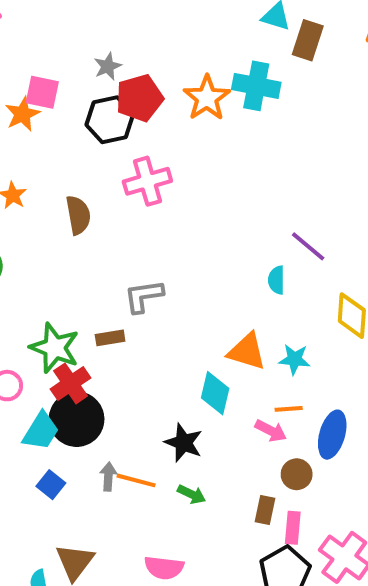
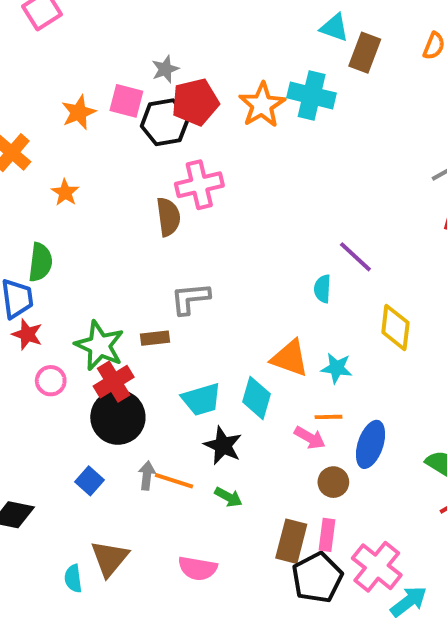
pink square: (42, 92) -> (126, 101), moved
brown semicircle: (78, 215) -> (168, 217), moved
cyan trapezoid: (41, 431) -> (201, 399), moved, turned 39
brown rectangle: (265, 510) -> (291, 541), moved, size x1.5

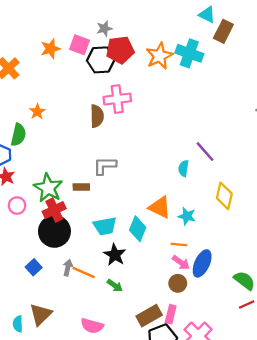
orange star: (65, 192) -> (37, 112), moved
pink arrow: (310, 438) -> (181, 263), moved
brown rectangle: (291, 541) -> (149, 316), turned 40

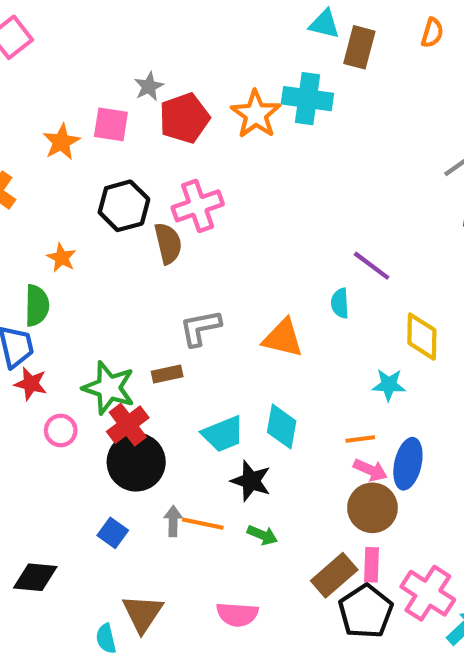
black hexagon: (101, 60) -> (124, 206), moved
orange triangle: (160, 207) -> (283, 338), moved
cyan star: (187, 216) -> (389, 385), moved
brown circle: (178, 283) -> (372, 508), size x1.5

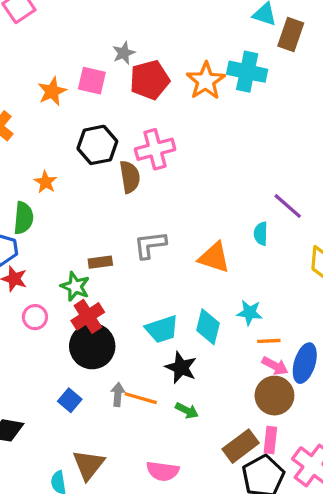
brown rectangle: (167, 374) -> (100, 262), moved
cyan star: (389, 385) -> (250, 313), moved
green star: (109, 388) -> (75, 286), size x0.7

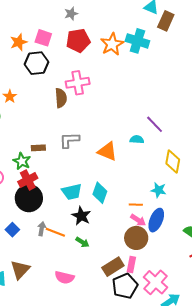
gray star: (124, 53) -> (71, 14), moved
black hexagon: (97, 145) -> (36, 63), moved
cyan semicircle: (261, 234) -> (137, 139), turned 88
cyan star: (250, 313) -> (158, 190), moved

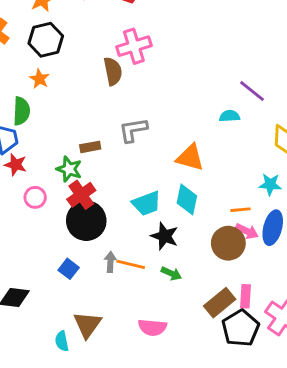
black hexagon: (36, 63) -> (46, 40), moved
orange triangle: (107, 151) -> (190, 157), moved
brown circle: (136, 238) -> (228, 243), moved

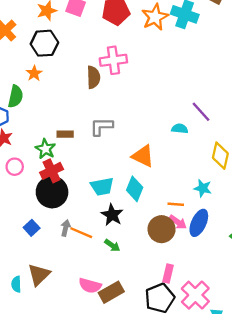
brown rectangle: (220, 303) -> (111, 292), moved

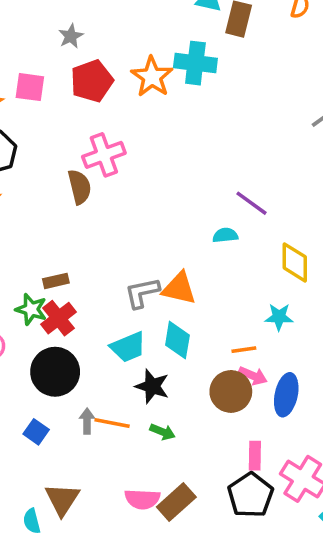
gray L-shape: (101, 127) -> (142, 293), moved
red cross: (52, 171) -> (58, 318), moved
blue ellipse: (199, 223) -> (286, 395), moved

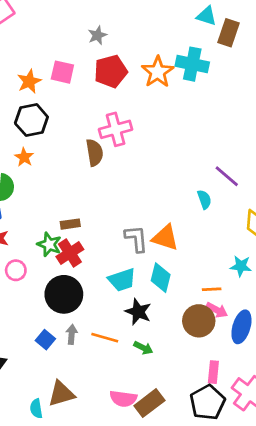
cyan semicircle: (225, 235) -> (204, 199), turned 72
gray L-shape: (142, 293) -> (136, 239), turned 92
gray arrow: (87, 421) -> (72, 334), moved
brown triangle: (62, 499) -> (61, 394), turned 36

